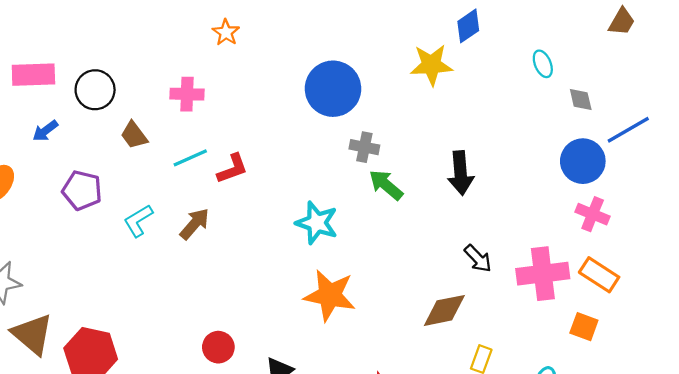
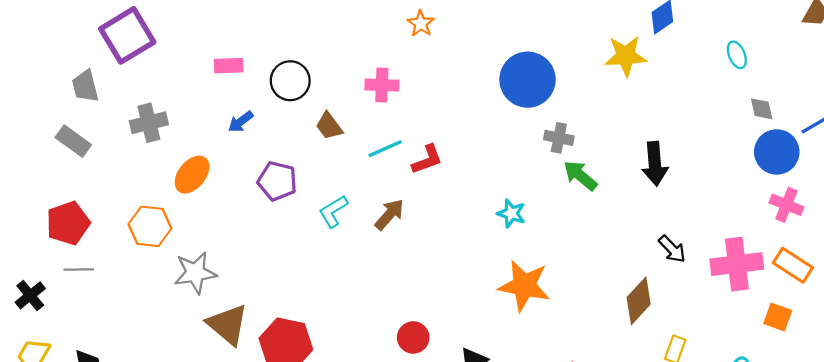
pink rectangle: (33, 75) -> (229, 66), size x0.7
gray diamond: (581, 99) -> (762, 109), moved
cyan star: (317, 223) -> (511, 213), size x0.7
brown diamond: (444, 310) -> (639, 301), turned -36

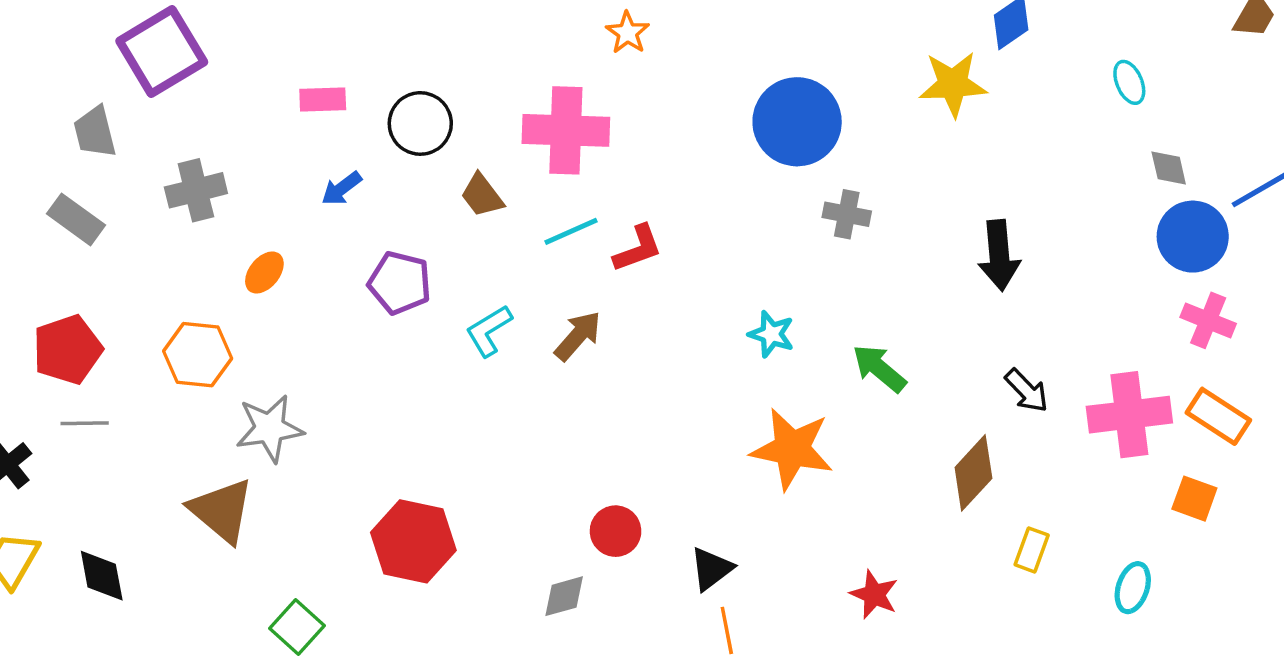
pink cross: (382, 85) -> (566, 130), size x1.6
orange ellipse: (192, 175) -> (264, 272), size x0.7
green arrow: (580, 176) -> (879, 368), moved
brown triangle: (228, 325) -> (222, 511), moved

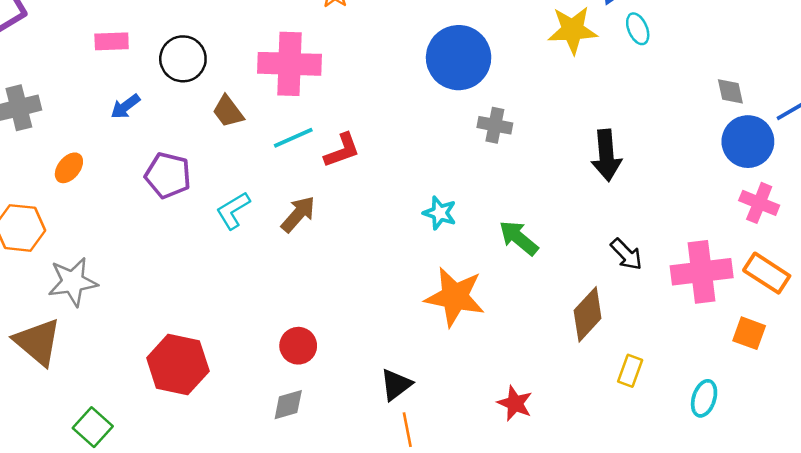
cyan ellipse: (1129, 82) -> (638, 29), moved
red circle: (616, 531) -> (298, 346), moved

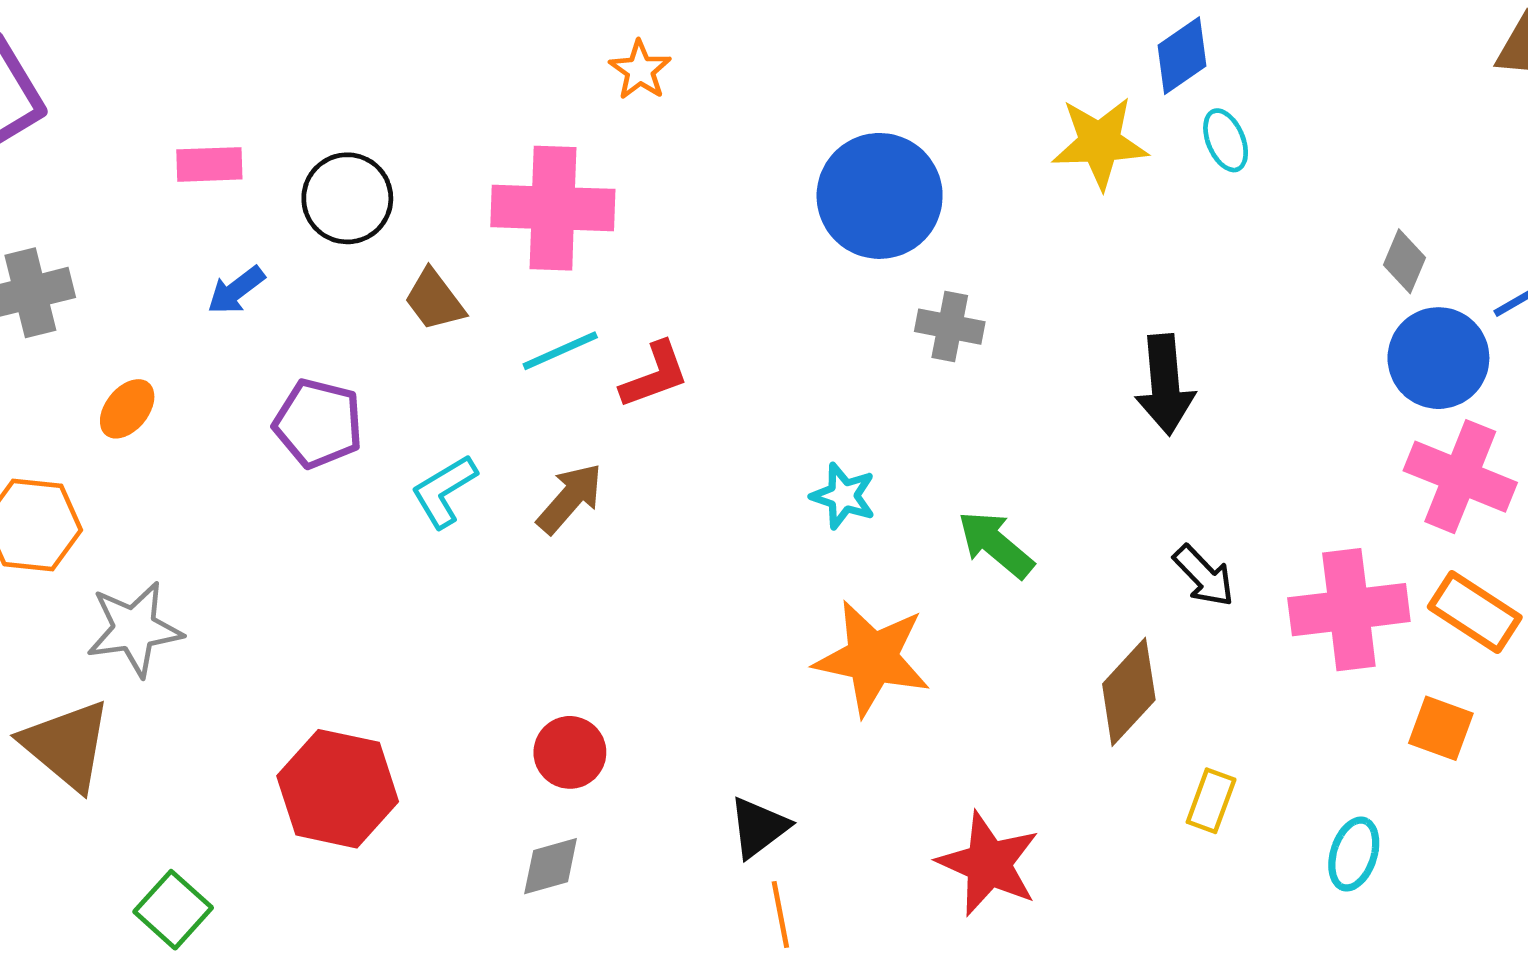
gray diamond: (730, 91) -> (1405, 261), turned 36
pink cross: (759, 203) -> (1460, 477), size x1.4
red star: (515, 403) -> (988, 864), size x1.5

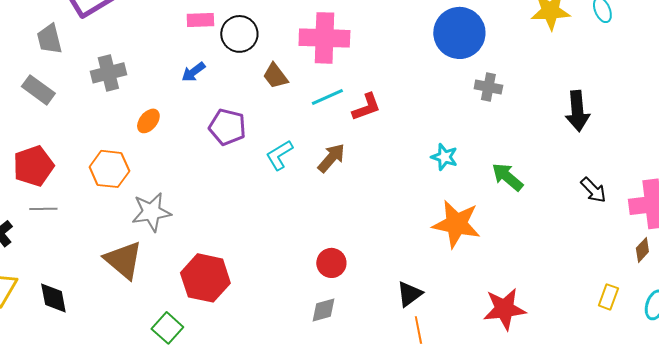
pink rectangle: (209, 164) -> (200, 20), moved
brown diamond: (1129, 692) -> (642, 250), moved, size x0.6
red hexagon: (338, 789) -> (205, 278), moved
yellow rectangle: (1211, 801) -> (608, 297), moved
red star: (988, 864) -> (504, 309), turned -30

